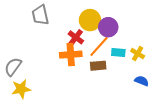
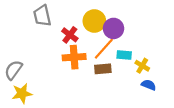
red cross: (76, 37) -> (70, 35), moved
yellow cross: (138, 54) -> (142, 66), moved

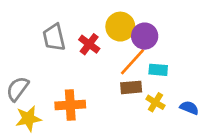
gray trapezoid: (42, 16) -> (54, 37), moved
orange cross: (74, 57) -> (70, 105), moved
yellow cross: (142, 66) -> (155, 102), moved

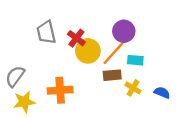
yellow circle: (120, 27) -> (88, 51), moved

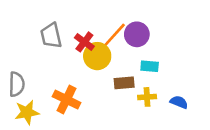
orange line: (113, 53) -> (114, 36), moved
gray semicircle: (15, 76) -> (17, 84), turned 145
yellow cross: (133, 88) -> (147, 97), turned -35
orange cross: (60, 90) -> (66, 100), turned 30

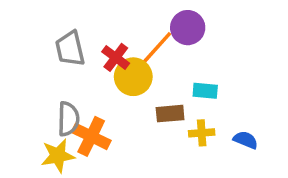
purple circle: (137, 34) -> (188, 28), moved
gray semicircle: (17, 84) -> (68, 119), moved
yellow star: (27, 112) -> (58, 156), moved

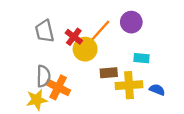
purple circle: (188, 28) -> (131, 22), moved
cyan rectangle: (205, 91) -> (141, 58), moved
yellow cross: (202, 133) -> (129, 85), size x1.6

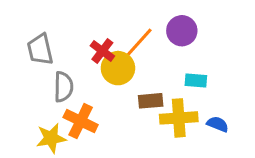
gray trapezoid: (45, 31) -> (40, 49), moved
gray semicircle: (43, 76) -> (63, 87), moved

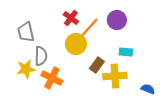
red cross: (102, 51) -> (71, 18), moved
brown rectangle: (151, 101) -> (97, 65), turned -49
blue semicircle: (218, 124) -> (148, 89), moved
yellow star: (51, 138) -> (26, 69), moved

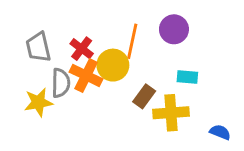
red cross: (71, 18) -> (82, 49), moved
orange line: (89, 28) -> (132, 41), turned -30
orange cross: (52, 78) -> (86, 76), moved

